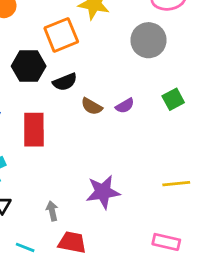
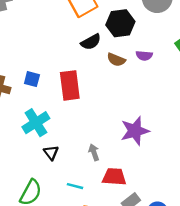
black hexagon: (29, 66) -> (120, 23), moved
purple semicircle: (125, 106) -> (144, 56), turned 42

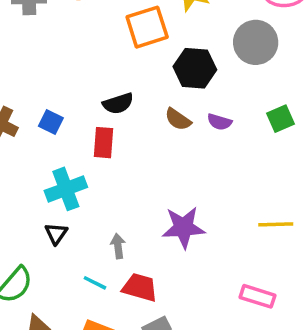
black semicircle: (91, 42) -> (118, 103), moved
red rectangle: (70, 85) -> (103, 143), size x0.7
cyan cross: (36, 123) -> (66, 189), moved
cyan line: (75, 186) -> (95, 283), moved

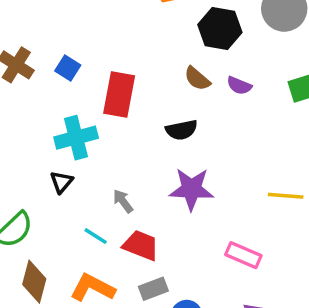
black semicircle: (118, 103) -> (182, 130), moved
red rectangle: (103, 143) -> (119, 94), size x1.4
gray arrow: (118, 246) -> (123, 201), turned -35
pink rectangle: (257, 296) -> (243, 255), moved

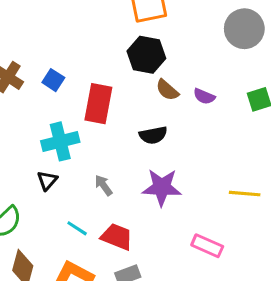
black hexagon: (220, 28) -> (146, 55), moved
gray arrow: (123, 201) -> (103, 185), moved

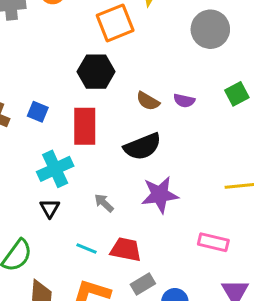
black hexagon: (146, 55) -> (96, 72), moved
black semicircle: (153, 135) -> (142, 147), size x1.4

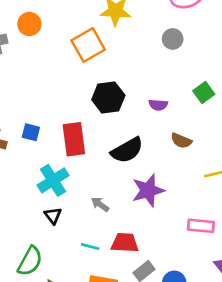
gray circle: (210, 29) -> (173, 39), size x0.6
black hexagon: (96, 72) -> (108, 97), moved
brown semicircle: (148, 101) -> (181, 141), moved

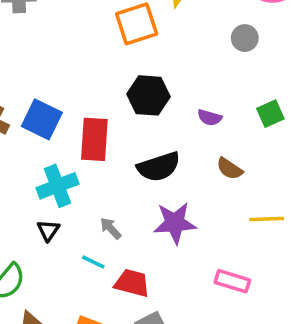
blue square: (31, 132) -> (42, 119), size x1.6
cyan line: (90, 247) -> (93, 262), moved

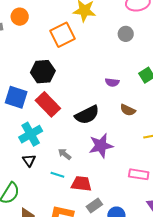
black hexagon: (148, 95) -> (43, 72), moved
red rectangle: (94, 139) -> (48, 104), turned -40

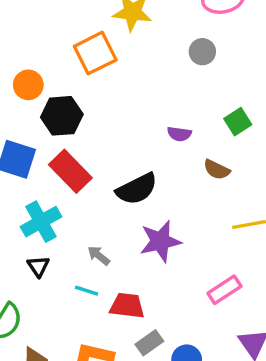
orange circle: (20, 17) -> (28, 85), moved
brown semicircle: (128, 110) -> (217, 170), moved
pink rectangle: (139, 174) -> (224, 290), turned -42

